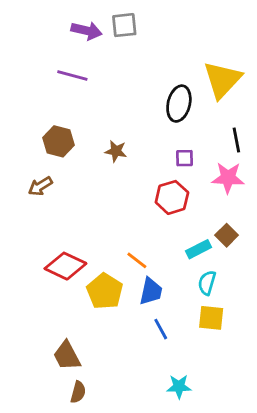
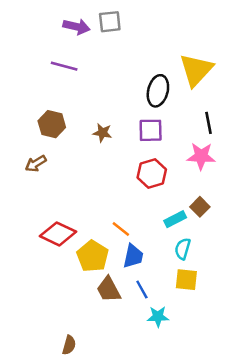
purple square: (185, 158) -> (151, 130), moved, size x1.5
brown trapezoid: (67, 356) -> (109, 289), moved
cyan star: (179, 387) -> (158, 317), moved

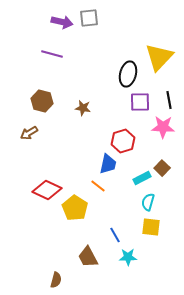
purple square: (151, 130) -> (140, 102), moved
blue trapezoid: (133, 256) -> (108, 164), moved
brown trapezoid: (109, 289) -> (88, 257), moved

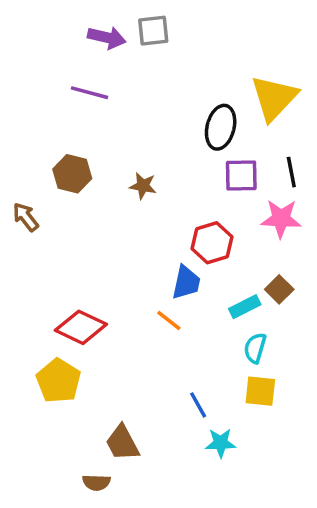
brown arrow: (29, 133) -> (26, 217), moved, turned 84
yellow pentagon: (75, 208) -> (58, 381), moved
brown trapezoid: (88, 257) -> (122, 443), moved
brown semicircle: (56, 280) -> (96, 483), turned 77

